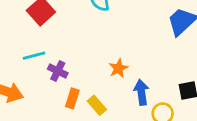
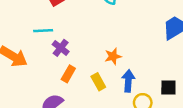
yellow rectangle: (97, 105) -> (98, 82), moved

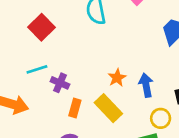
blue arrow: (128, 81) -> (146, 85), moved
yellow rectangle: (98, 82) -> (108, 108), size x1.5

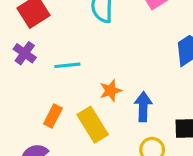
cyan line: (37, 69) -> (67, 65), moved
purple cross: (60, 83) -> (25, 53), moved

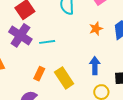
purple cross: (25, 53) -> (20, 35), size x1.6
orange star: (111, 91) -> (96, 29), moved

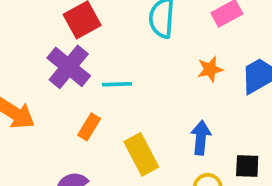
orange rectangle: (39, 74) -> (89, 127), moved

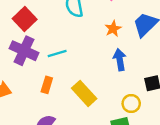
blue arrow: (201, 138) -> (120, 60), moved

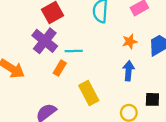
orange rectangle: (47, 85) -> (60, 68), moved

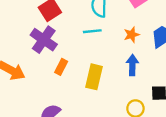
cyan line: (74, 51) -> (92, 31), moved
yellow rectangle: (89, 93) -> (94, 77), moved, turned 45

